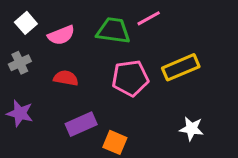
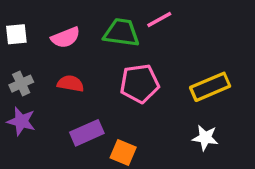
white square: (26, 23) -> (16, 34), moved, turned 35
gray cross: (20, 63) -> (21, 84), moved
yellow rectangle: (181, 67) -> (210, 87), moved

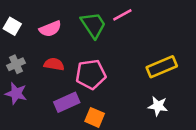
green trapezoid: (121, 33) -> (93, 25), turned 48
white square: (16, 34) -> (12, 26), turned 36
pink pentagon: (140, 84) -> (91, 74), moved

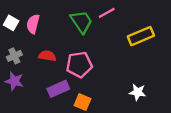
pink semicircle: (50, 29) -> (33, 24), moved, turned 126
yellow rectangle: (162, 67) -> (141, 36), moved

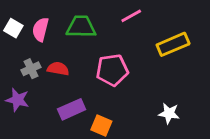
green trapezoid: (81, 22) -> (81, 27), moved, turned -55
gray cross: (14, 56) -> (31, 69), moved
pink pentagon: (79, 65) -> (112, 70), moved

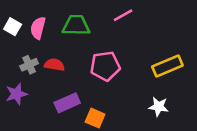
yellow rectangle: (173, 44) -> (167, 66), moved
purple star: (17, 100) -> (16, 94), turned -30

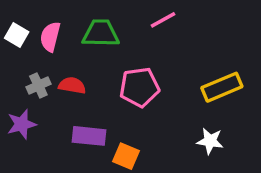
purple rectangle: (67, 103) -> (89, 136), turned 30

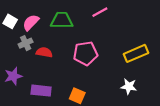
pink semicircle: (50, 37) -> (31, 22), turned 30
gray cross: (38, 85) -> (26, 43), moved
purple rectangle: (89, 136) -> (41, 91), moved

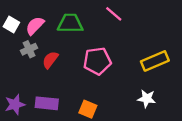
pink line: (100, 12) -> (114, 14), turned 70
red semicircle: (44, 52) -> (50, 60), turned -63
purple star: (13, 76) -> (15, 104), moved

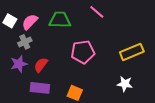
red semicircle: (50, 60) -> (41, 65), moved
purple star: (15, 104) -> (19, 64), moved

